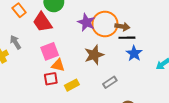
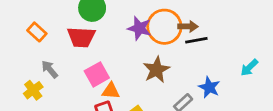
orange rectangle: (19, 10) -> (37, 32), moved
red trapezoid: (42, 22) -> (81, 37), turned -45
blue star: (134, 53) -> (209, 87), moved

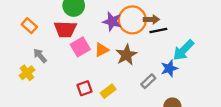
cyan arrow: (249, 68) -> (183, 50), moved, size x1.5
pink square: (97, 74) -> (80, 47), moved
blue star: (209, 87) -> (169, 68), turned 30
orange triangle: (111, 91) -> (102, 50), moved, turned -32

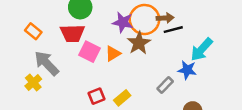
pink square: (80, 47) -> (90, 52), turned -30
brown star: (126, 55) -> (139, 43), moved
gray arrow: (40, 56) -> (47, 63), size x1.6
blue star: (169, 68) -> (187, 70), turned 30

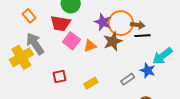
yellow cross: (33, 82) -> (21, 57), size x1.6
red square: (96, 96) -> (59, 77), moved

